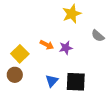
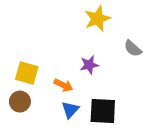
orange arrow: (47, 45) -> (63, 85), moved
yellow square: (20, 54) -> (27, 73), turned -30

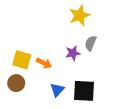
gray semicircle: (133, 49) -> (91, 43), moved, turned 72
orange arrow: (63, 85) -> (44, 63), moved

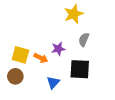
purple star: (73, 53) -> (58, 49), moved
black square: (84, 91) -> (80, 69), moved

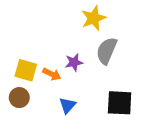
gray semicircle: (84, 40) -> (107, 51), size x1.5
black square: (80, 69) -> (120, 103), moved

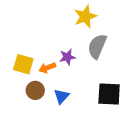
orange arrow: (52, 74) -> (47, 68), turned 133
brown circle: (19, 98) -> (35, 90), moved

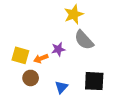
gray semicircle: (97, 46) -> (84, 40), turned -65
blue triangle: (61, 96) -> (61, 87), moved

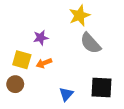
purple star: (58, 49) -> (41, 38), moved
brown circle: (31, 78) -> (15, 84), moved

